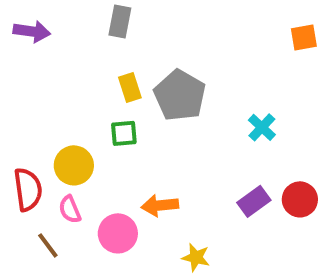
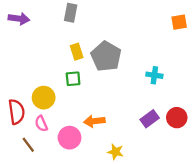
cyan cross: (262, 127) -> (154, 75), turned -35

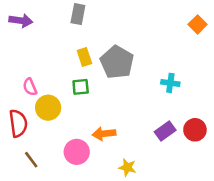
orange square: (179, 22) -> (198, 24), turned -35
pink semicircle: (41, 124) -> (30, 87), moved

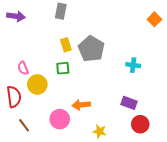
red circle: (195, 130) -> (140, 124), moved
purple rectangle: (165, 131) -> (129, 103), turned 56

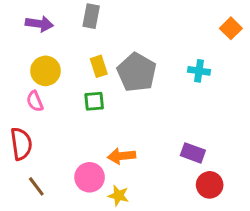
purple arrow: (16, 16) -> (39, 24), moved
cyan cross: (133, 65) -> (199, 71), moved
yellow circle: (37, 84) -> (45, 71), moved
yellow star: (99, 131) -> (118, 196), moved

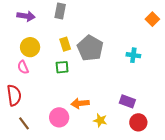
cyan cross: (199, 71) -> (133, 55), moved
yellow star: (118, 196) -> (100, 120), moved

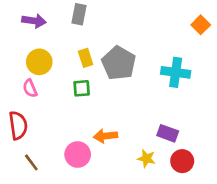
cyan cross: (133, 55) -> (176, 72), size x1.5
yellow star: (100, 120) -> (146, 158), moved

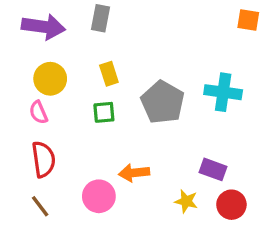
purple arrow: (34, 21) -> (43, 27), size x1.4
orange square: (201, 25) -> (248, 20), moved, turned -36
gray pentagon: (119, 63) -> (163, 102), moved
red semicircle: (18, 125) -> (43, 159), moved

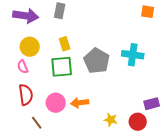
green square: (104, 112) -> (62, 67), size x1.6
purple rectangle: (213, 169) -> (152, 104), moved, turned -35
pink circle: (99, 196) -> (56, 103), moved
brown line: (40, 206) -> (37, 123), moved

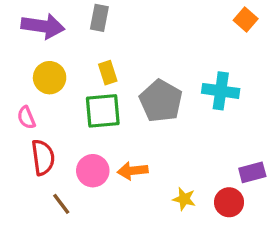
orange square: (148, 12) -> (246, 19), turned 32
pink semicircle: (23, 67) -> (26, 118), moved

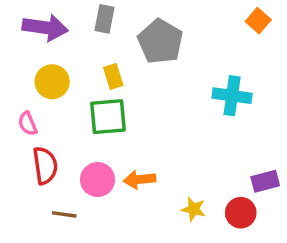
gray pentagon: (161, 101) -> (160, 42), moved
brown line: (61, 204) -> (64, 214), turned -45

